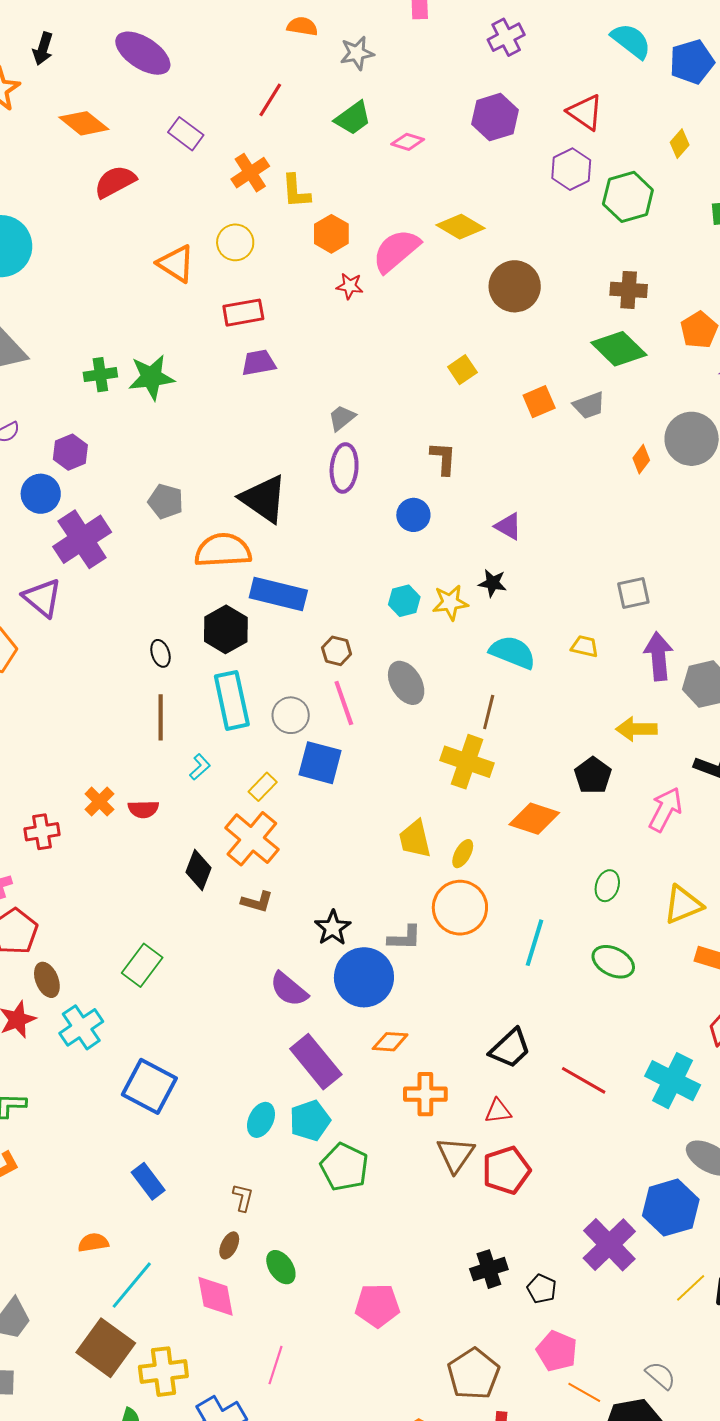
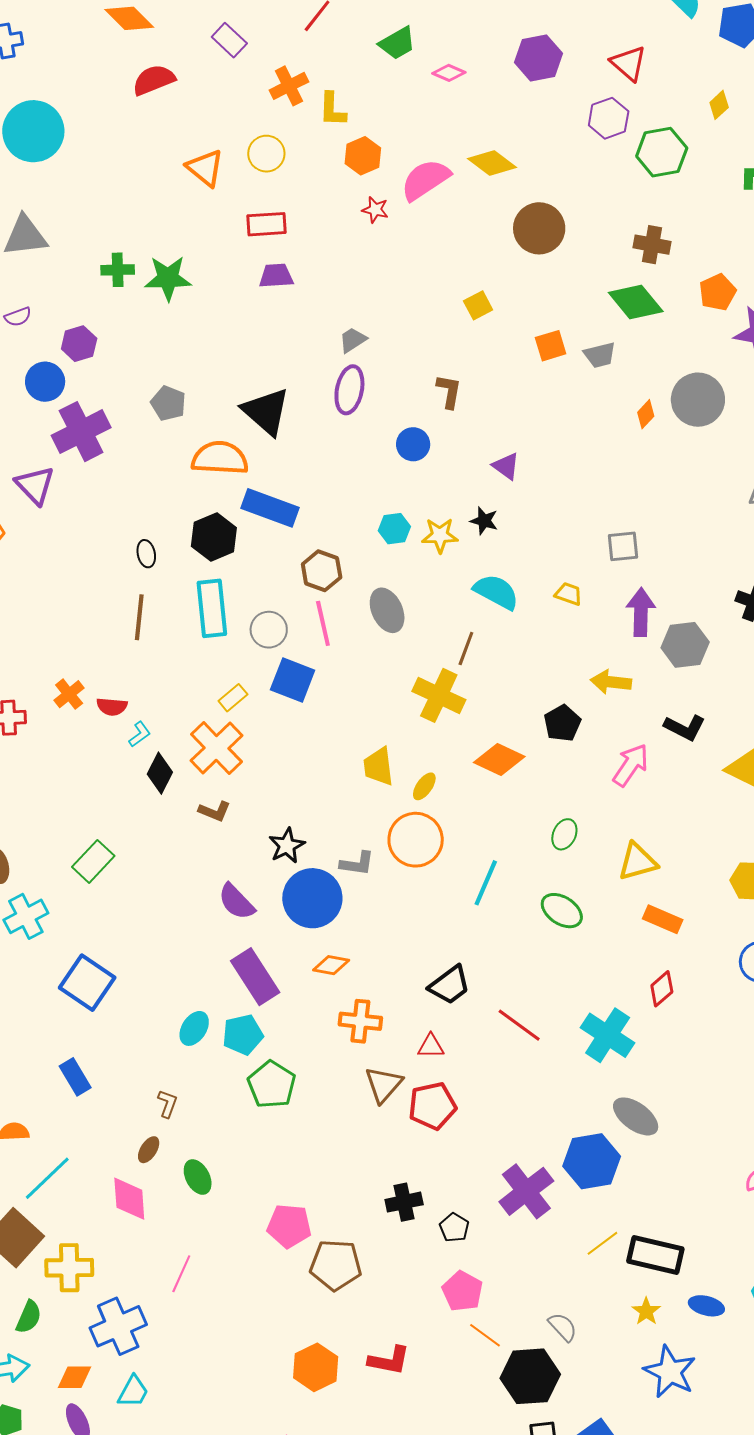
brown hexagon: (337, 651) -> (322, 571), size x1.4
cyan L-shape: (200, 767) -> (140, 734), moved
brown pentagon: (473, 1374) -> (336, 1265), moved, turned 30

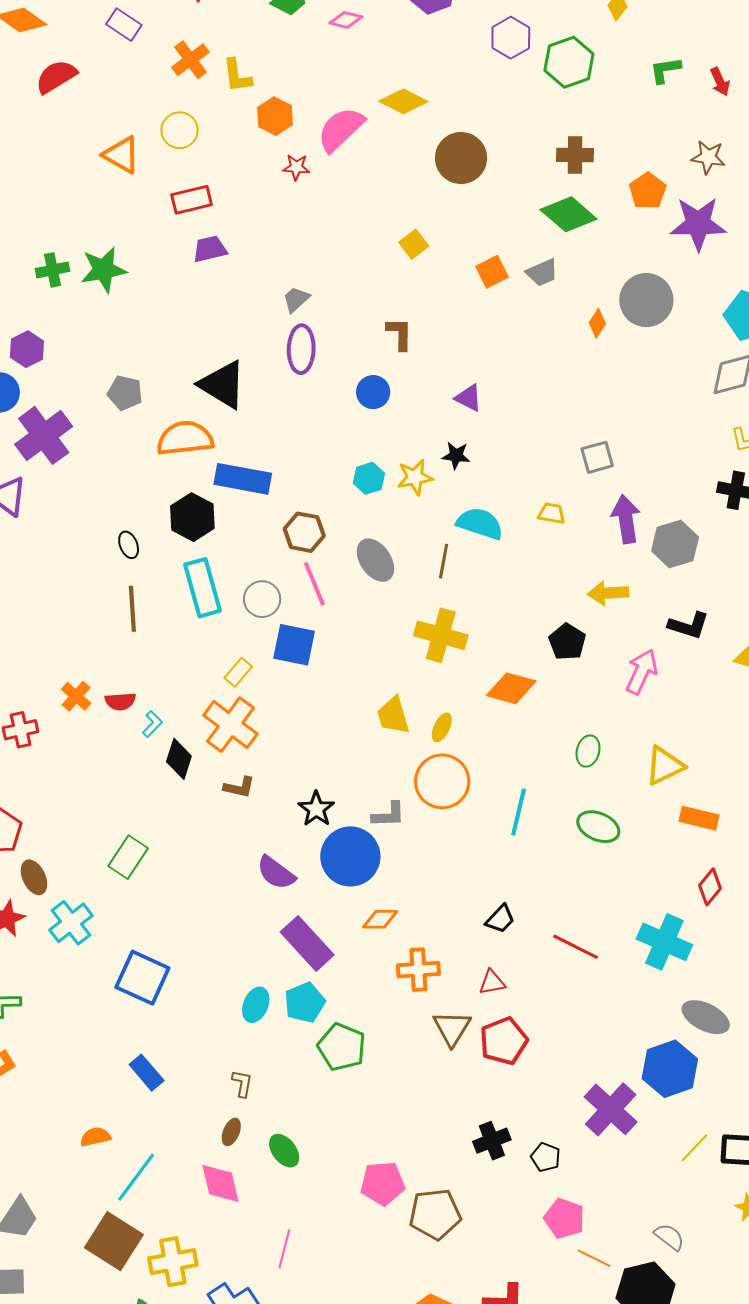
brown line: (466, 648) -> (444, 561), moved
black trapezoid: (450, 985) -> (500, 919), size x0.7

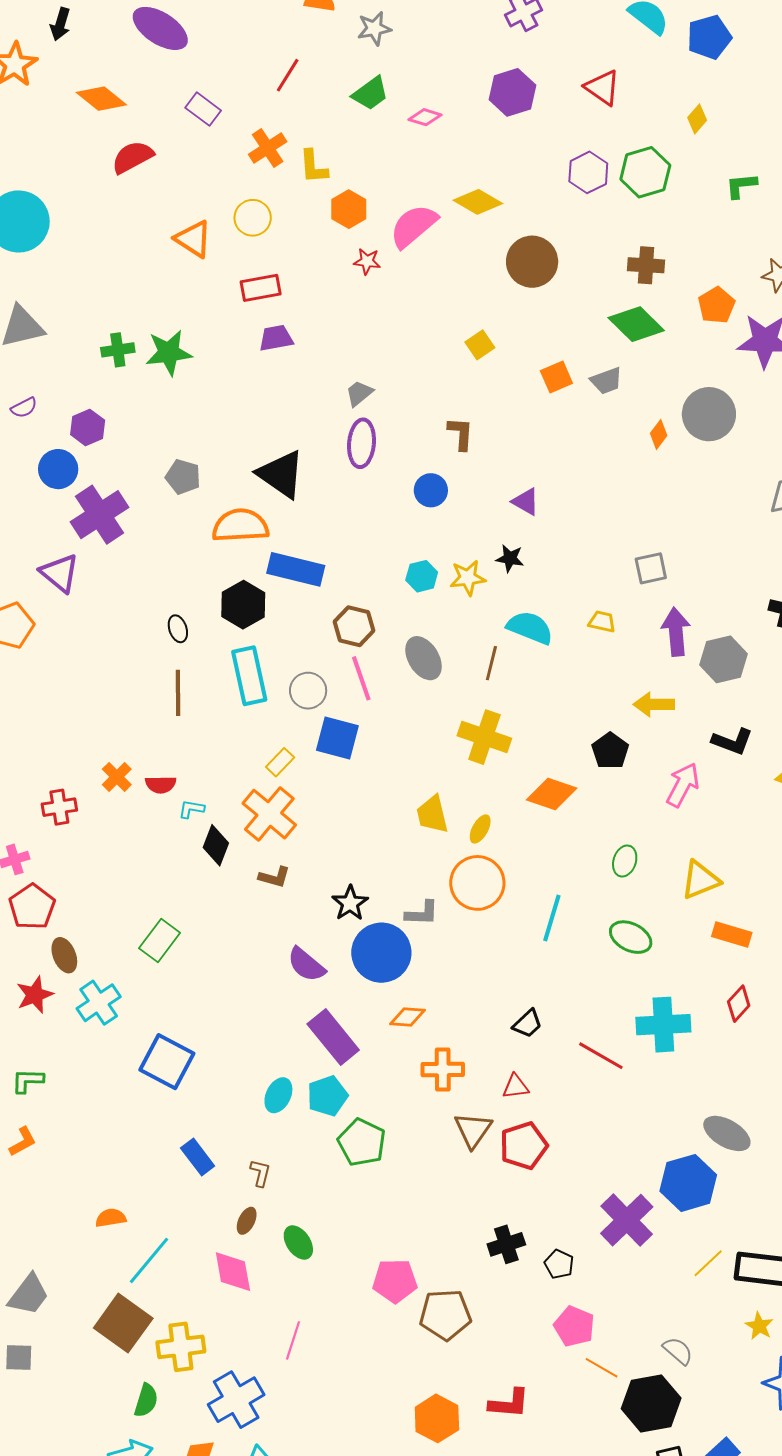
purple hexagon: (511, 38) -> (588, 172), moved
cyan L-shape: (152, 724) -> (191, 809), turned -128
cyan cross: (664, 942) -> (663, 1025), moved, turned -30
blue rectangle: (147, 1073) -> (198, 1157), moved

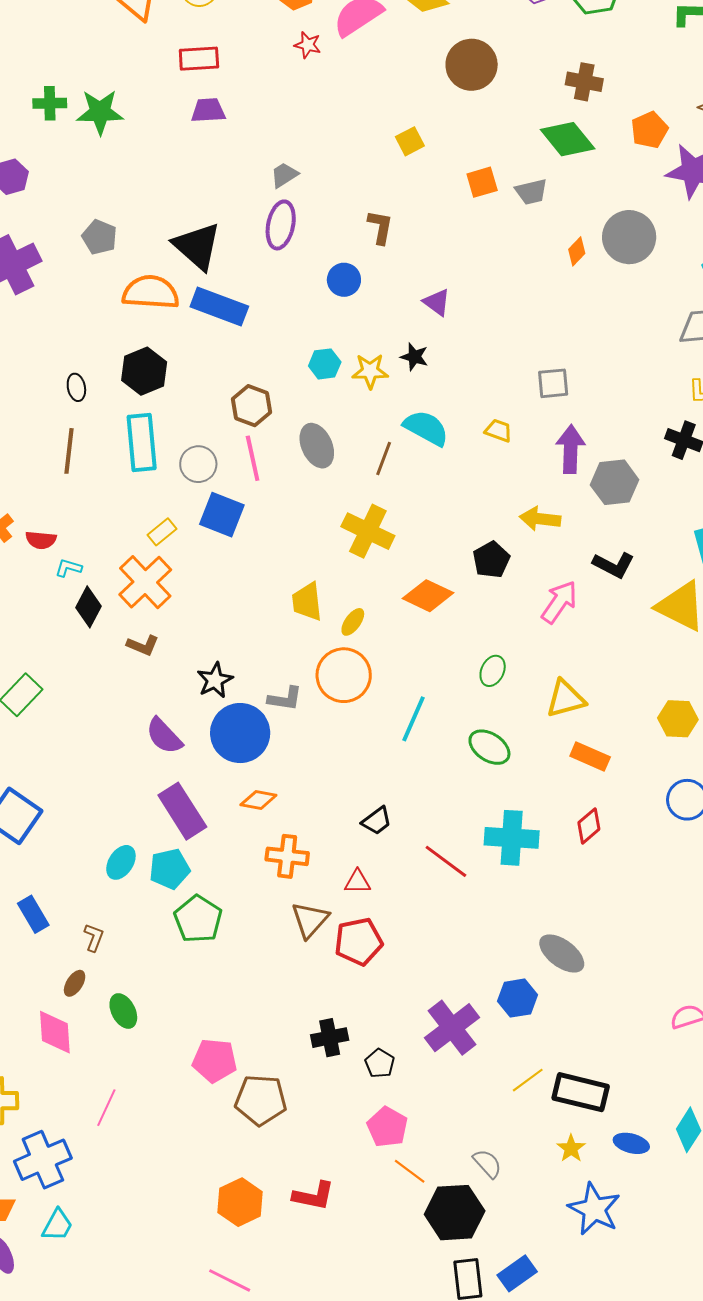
blue rectangle: (296, 569) -> (219, 307), moved
blue hexagon: (688, 1183) -> (517, 998), size x0.7

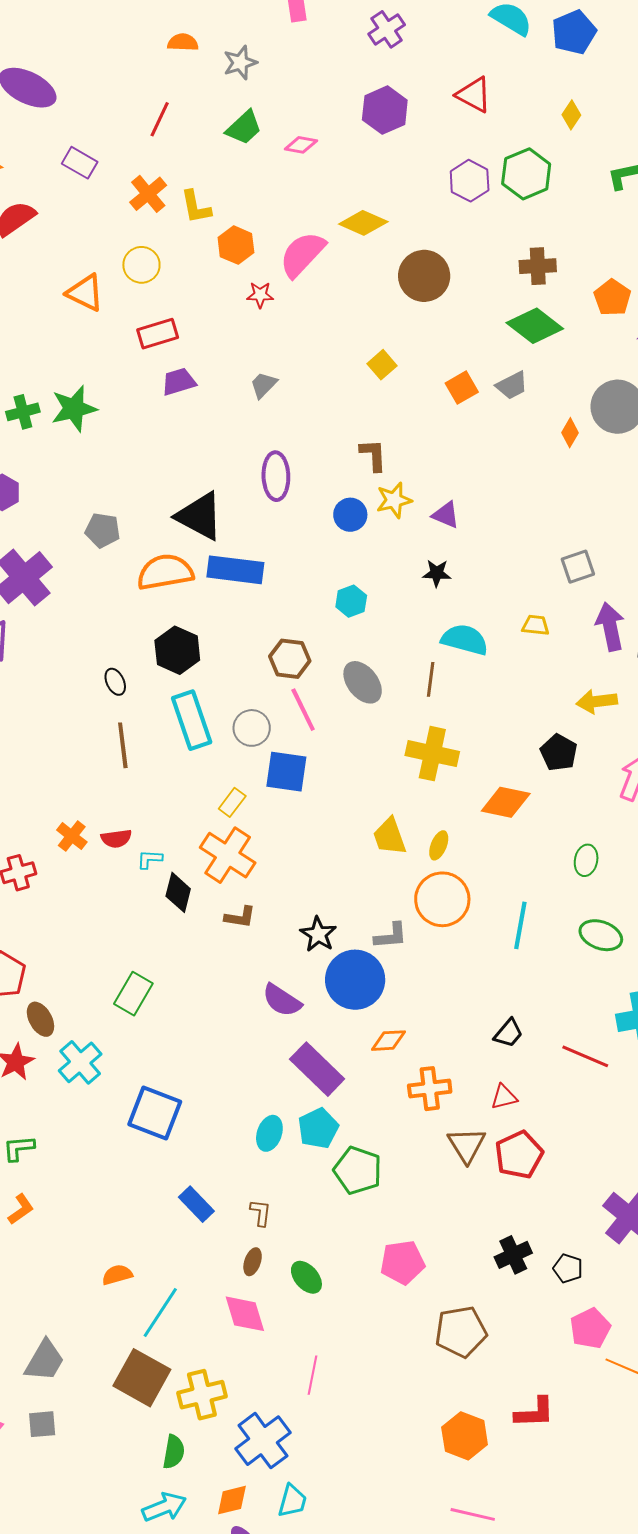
gray trapezoid: (284, 175) -> (263, 385), moved
yellow star: (370, 371) -> (394, 500), moved
pink pentagon: (215, 1061) -> (402, 1262), moved
pink pentagon: (387, 1127) -> (590, 1328), turned 30

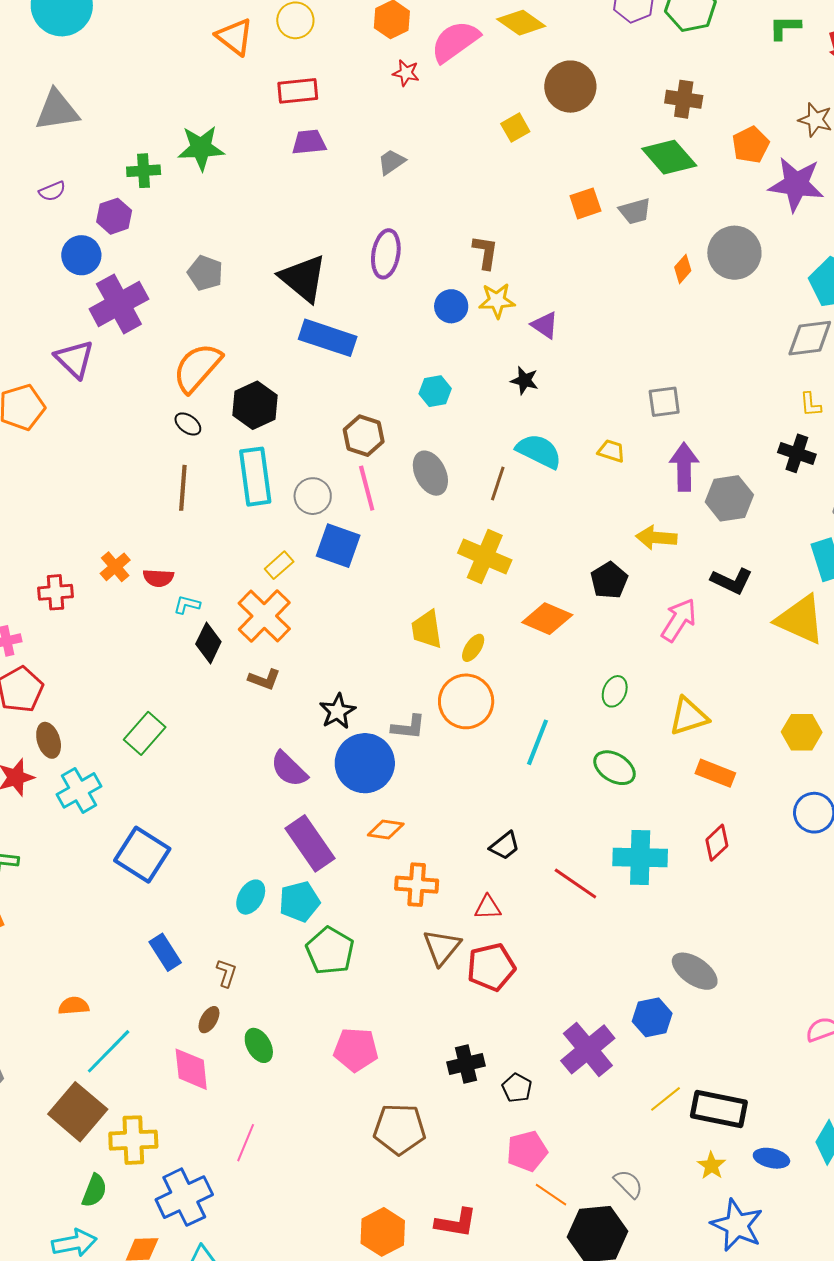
yellow square: (382, 365) -> (515, 128), moved
green cross: (23, 412) -> (144, 171), moved
orange semicircle: (165, 572) -> (197, 368), moved, turned -50
black ellipse: (115, 682) -> (188, 424), turned -40

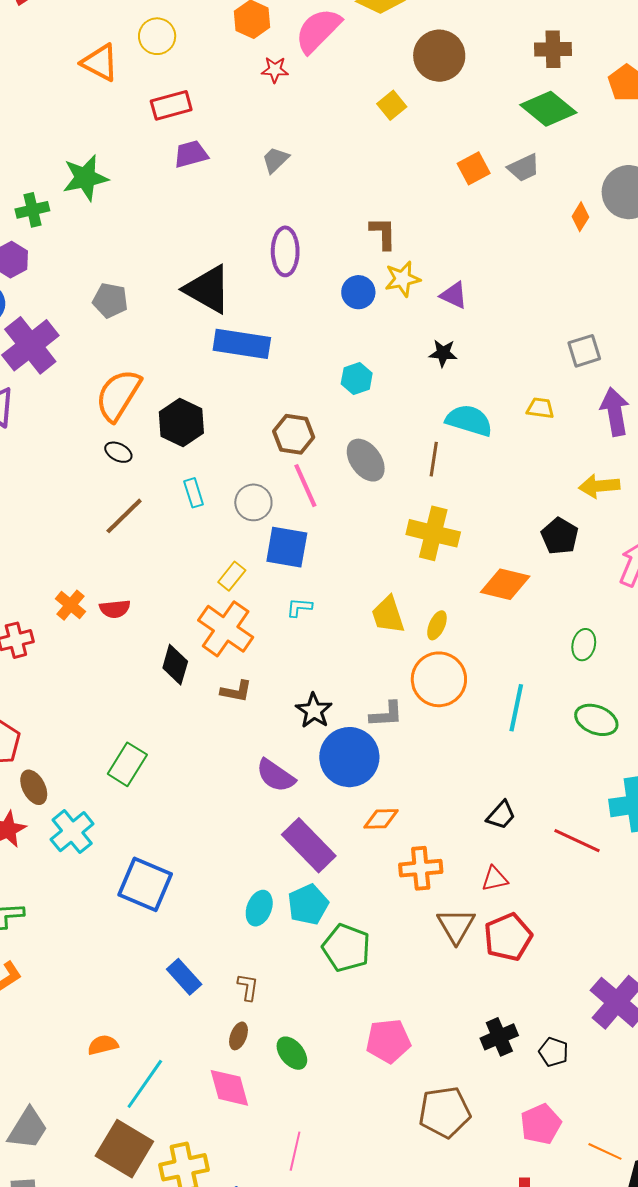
cyan rectangle: (255, 477) -> (194, 493), size x0.5
brown line: (183, 488) -> (124, 516), turned 51
cyan L-shape: (187, 605) -> (299, 607), moved
pink pentagon: (527, 1151) -> (541, 1124), moved

